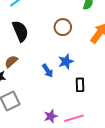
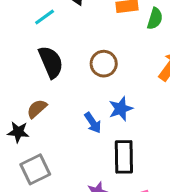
brown circle: (63, 27) -> (104, 64), moved
black rectangle: (80, 85) -> (124, 157), moved, size x1.5

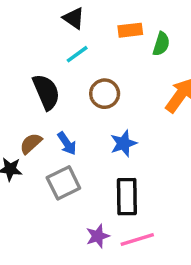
cyan line: (45, 17) -> (77, 54), moved
blue arrow: (93, 123) -> (67, 143), moved
gray square: (35, 169) -> (63, 183), moved

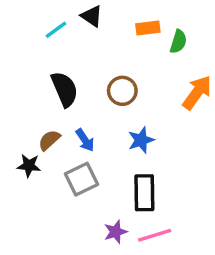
cyan line: (77, 54) -> (56, 30), moved

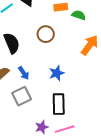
green semicircle: (178, 42) -> (79, 15), turned -88
brown circle: (122, 91) -> (46, 34), moved

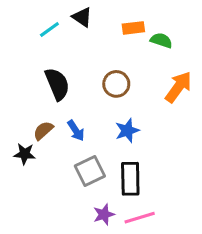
brown circle: (46, 34) -> (116, 84), moved
gray square: (22, 96) -> (90, 171), moved

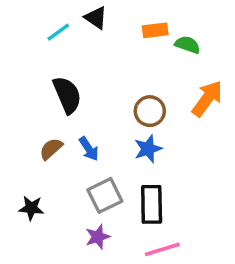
brown circle: (116, 84) -> (150, 111), moved
black star: (25, 154) -> (31, 208), moved
purple star: (104, 214) -> (98, 237), moved

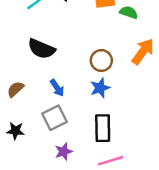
black semicircle: (67, 95) -> (41, 49), turned 136
brown semicircle: (51, 149) -> (15, 89), moved
gray square: (105, 195) -> (54, 118), moved

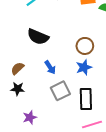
gray square: (54, 118) -> (60, 91), moved
black star: (15, 131) -> (18, 89), moved
purple star: (64, 152) -> (30, 117), moved

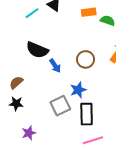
blue arrow: (50, 67) -> (55, 66), moved
blue star: (84, 67) -> (78, 90), moved

